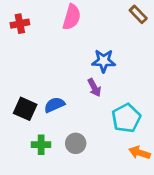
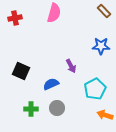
blue star: (104, 61) -> (101, 46), moved
blue semicircle: (54, 105) -> (51, 84), moved
black square: (25, 109) -> (21, 71), moved

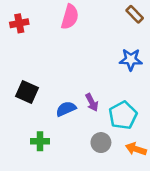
purple arrow: (71, 66) -> (92, 102), moved
gray circle: (57, 108) -> (101, 143), moved

